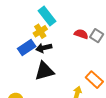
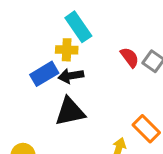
yellow cross: (40, 31) -> (67, 50), turned 32
red semicircle: (81, 34) -> (130, 57), turned 32

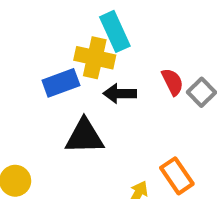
yellow cross: (67, 50) -> (95, 58), size x1.4
black arrow: (71, 76) -> (120, 94), moved

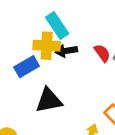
black arrow: (120, 94) -> (66, 51), moved

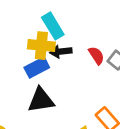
blue rectangle: (27, 67) -> (37, 68), moved

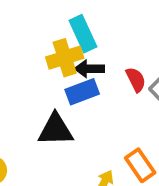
yellow cross: (41, 46) -> (65, 58), turned -30
blue rectangle: (37, 68) -> (82, 92), moved

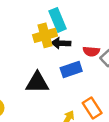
red semicircle: (136, 80) -> (91, 51), turned 119
blue rectangle: (82, 92) -> (71, 70), moved

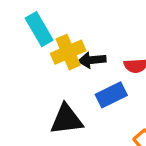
cyan rectangle: (58, 20) -> (39, 29), moved

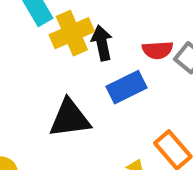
black arrow: (92, 60) -> (102, 43), turned 84

